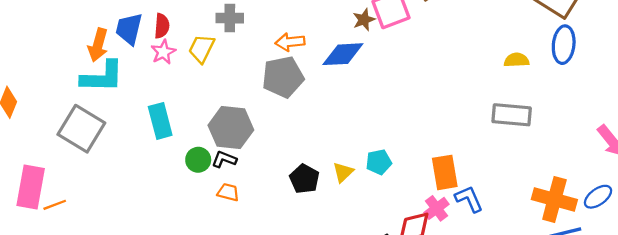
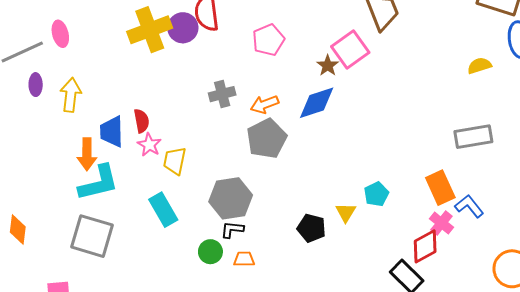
gray cross: (230, 18) -> (222, 94), moved
yellow trapezoid: (202, 49) -> (175, 161), moved
gray rectangle: (512, 115) -> (473, 137), moved
green circle: (198, 160) -> (210, 252), moved

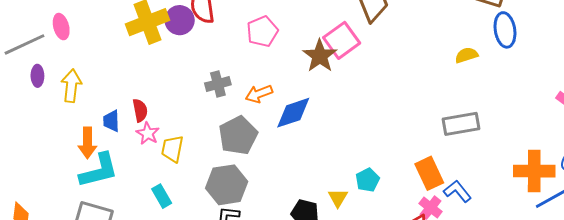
brown star: (328, 66) -> (320, 56), size x1.6
blue diamond: (317, 103) -> (293, 113), moved
blue trapezoid: (112, 132) -> (111, 121), size x0.7
gray pentagon: (267, 139) -> (238, 135), moved
cyan rectangle: (163, 210) -> (162, 196), size x0.7

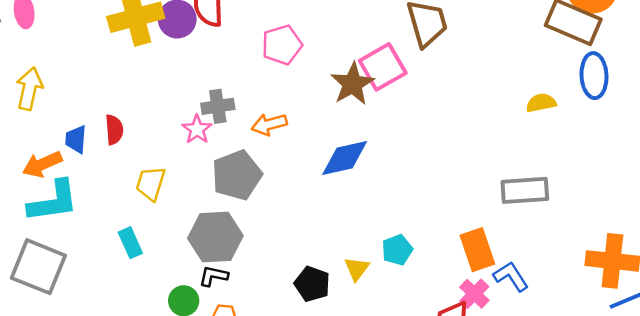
blue diamond: (293, 113) -> (345, 158), moved
pink star: (148, 133) -> (197, 129), moved
orange arrow: (87, 143) -> (42, 164), turned 60

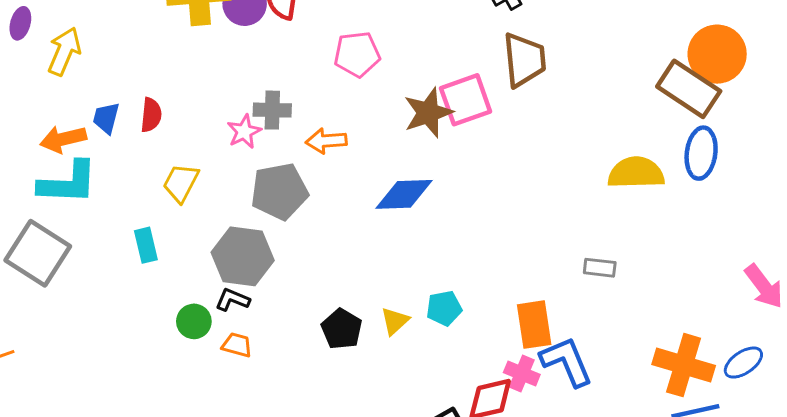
yellow semicircle: (541, 103) -> (636, 173), size x1.6
gray rectangle: (525, 190) -> (600, 268), size x0.6
blue L-shape: (511, 276) -> (567, 362), size x1.4
pink cross: (474, 294) -> (522, 374), turned -32

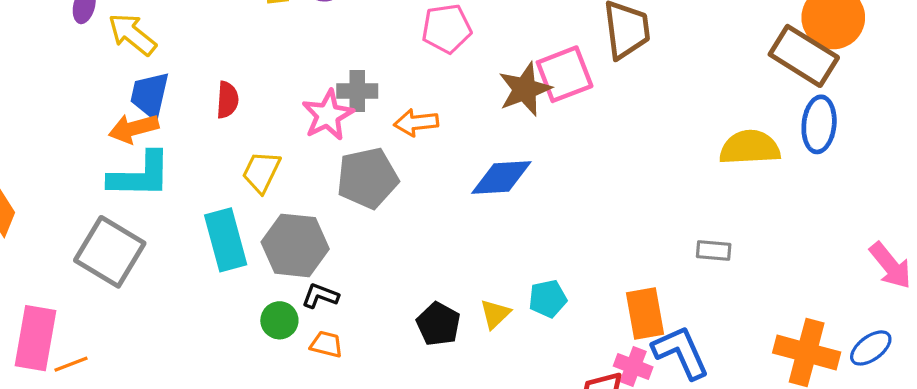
yellow arrow: (64, 51) -> (132, 34), turned -72
blue trapezoid: (106, 118) -> (150, 95), moved, size x1.4
pink star: (244, 132) -> (328, 115), size x1.4
cyan rectangle: (146, 245) -> (226, 240), size x1.6
gray hexagon: (243, 256) -> (295, 245), moved

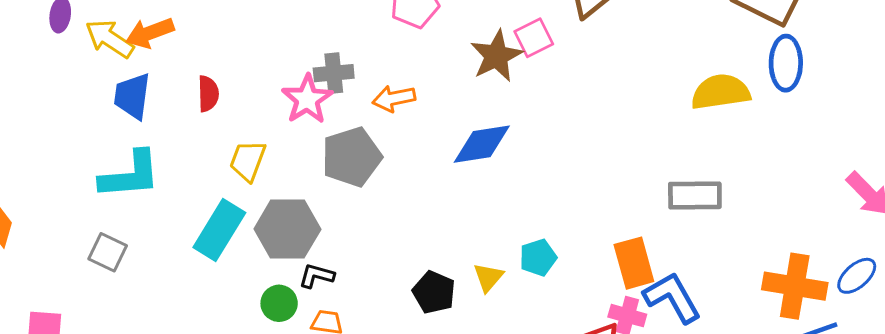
pink square: (565, 74) -> (534, 38), size x0.7
orange arrow: (134, 128) -> (150, 33), moved
cyan rectangle: (226, 240) -> (219, 230), turned 52
gray rectangle: (714, 250) -> (695, 195), size x1.6
gray square: (110, 252) -> (108, 252), size x0.6

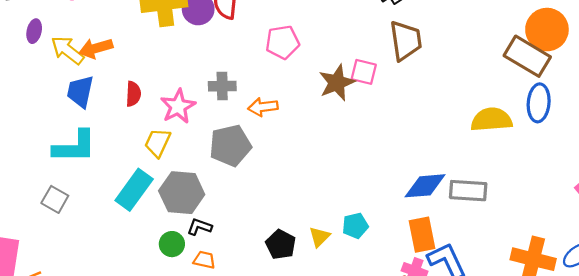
pink square: (534, 38) -> (364, 72), turned 36
pink star: (307, 99) -> (178, 106), moved
blue diamond: (482, 144) -> (425, 186), moved

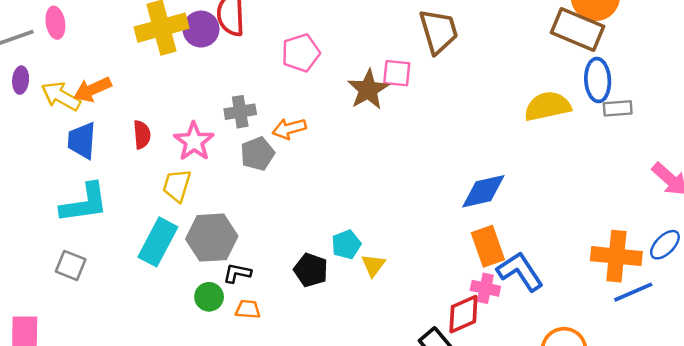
gray pentagon: (230, 146) -> (257, 154), moved, size x0.7
gray rectangle: (468, 191) -> (618, 108), moved, size x0.7
cyan pentagon: (355, 226) -> (346, 245), moved
black pentagon: (281, 244) -> (311, 270), moved

